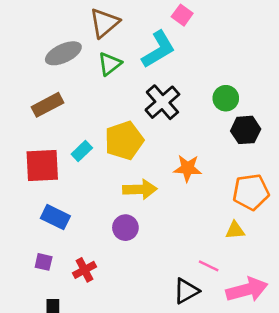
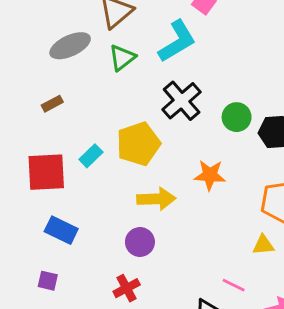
green circle: (226, 98) -> (237, 117), moved
brown rectangle: (48, 105) -> (52, 104), size x0.6
red cross: (84, 270) -> (127, 288), moved

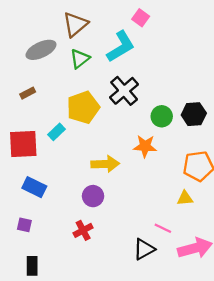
green circle: (237, 117) -> (162, 116), moved
yellow pentagon: (138, 144) -> (83, 107), moved

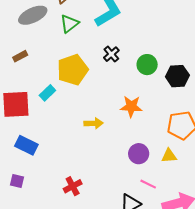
black cross: (124, 91) -> (111, 54), size x0.6
green circle: (162, 116) -> (147, 65), moved
yellow arrow: (105, 164) -> (94, 123), size x0.7
purple circle: (93, 196) -> (139, 154), moved

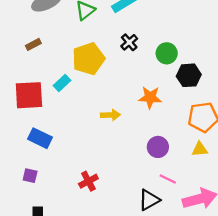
black hexagon: (177, 76) -> (189, 75), moved
yellow triangle: (169, 156) -> (200, 149), moved

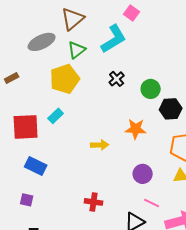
brown rectangle: (33, 44) -> (12, 78), moved
yellow pentagon: (88, 59) -> (65, 79), moved
red cross: (88, 181) -> (94, 202), moved, turned 36

